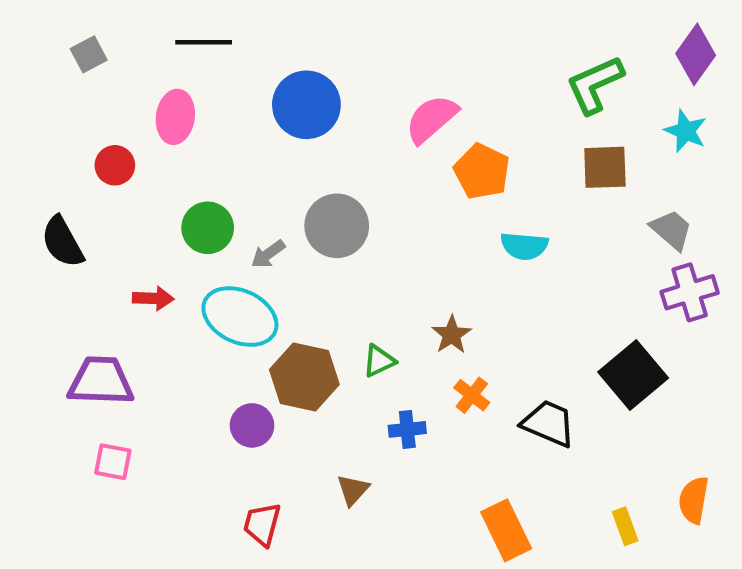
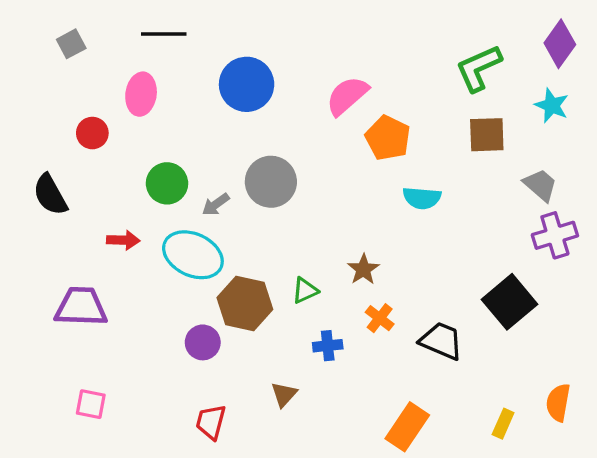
pink square: (113, 462) -> (91, 404), moved
yellow rectangle: (625, 526) -> (503, 424), turned 44
orange rectangle: (506, 530) -> (407, 427), turned 60

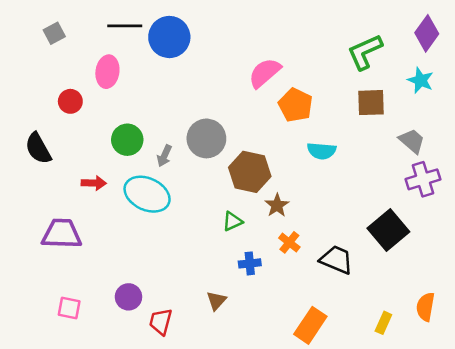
blue circle: (247, 84) -> (169, 37), moved
gray arrow: (216, 204) -> (164, 156), turned -30
brown hexagon: (245, 303) -> (250, 172), moved
purple circle: (203, 342) -> (128, 297), moved

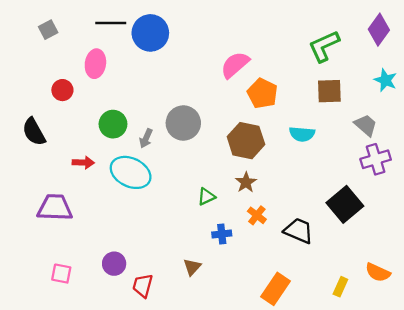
cyan star: (421, 80) -> (385, 80), moved
cyan semicircle: (322, 151) -> (302, 134), moved
brown hexagon: (250, 172) -> (246, 141), moved
orange semicircle: (425, 307) -> (378, 272), turned -75

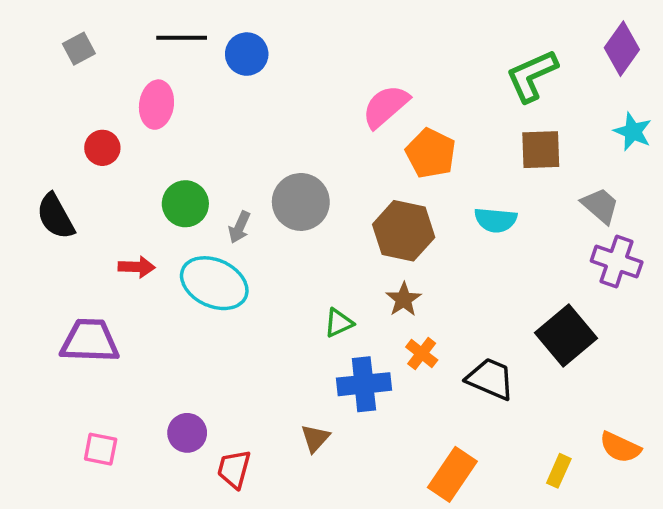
blue circle: (150, 33) -> (247, 54), size x0.7
purple cross: (376, 159) -> (617, 261), turned 36
blue cross: (222, 234) -> (364, 384), size x1.6

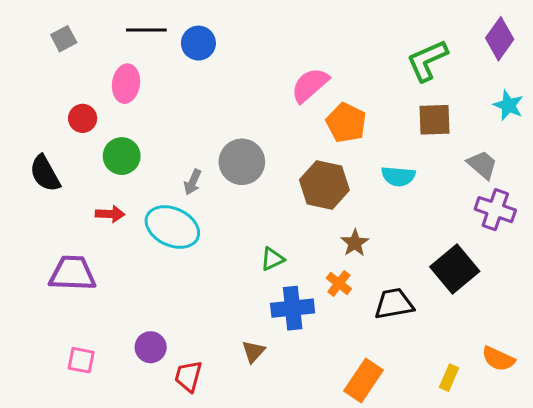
green circle: (185, 204) -> (122, 156), moved
brown star: (404, 299) -> (355, 243), moved
black trapezoid: (490, 379) -> (394, 304), turned -33

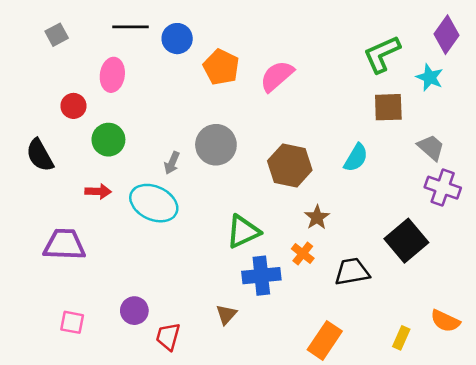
cyan star: (508, 105) -> (430, 77), moved
orange pentagon: (346, 123) -> (221, 67), moved
cyan semicircle: (398, 176) -> (356, 158), turned -64
green triangle: (272, 259) -> (243, 232), size x1.6

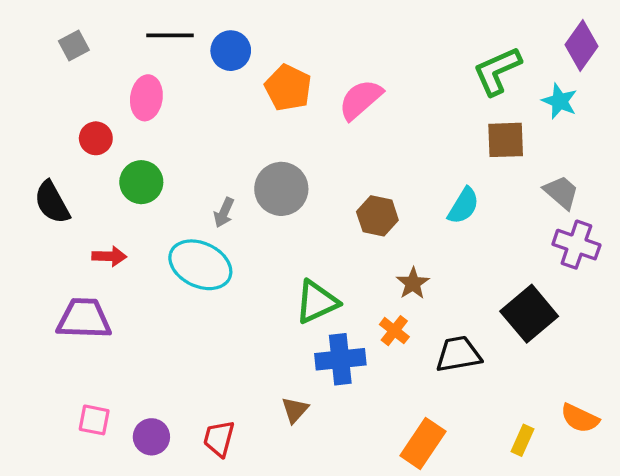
brown hexagon: (290, 166) -> (377, 216), size x0.7
red arrow: (98, 191) -> (109, 256), moved
purple circle: (134, 311) -> (151, 437), moved

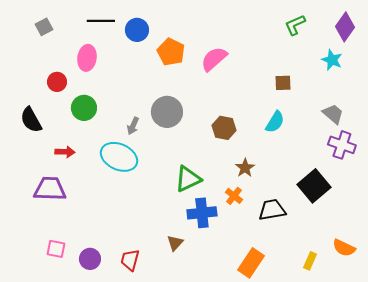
green L-shape: (497, 71) -> (295, 25), moved, size x0.7
brown square: (506, 140) -> (283, 83), moved, size x0.7

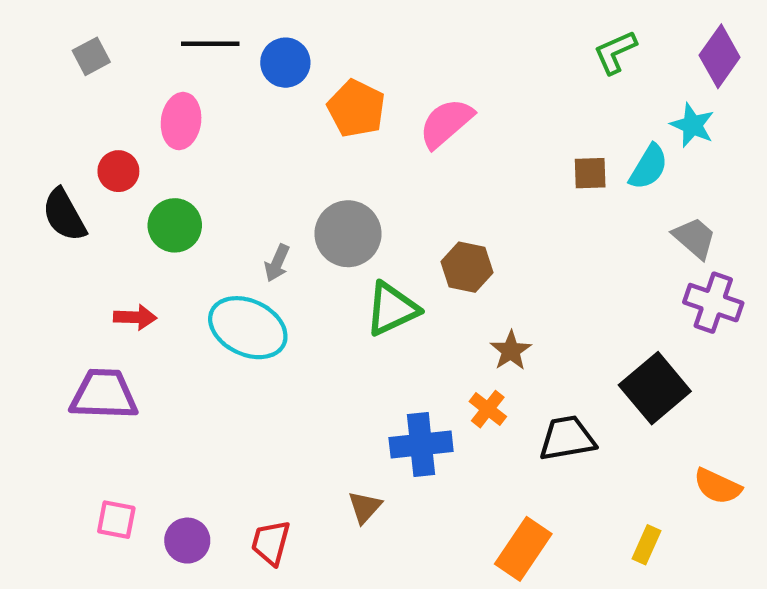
black semicircle: (31, 120) -> (64, 215), moved
cyan semicircle: (275, 122) -> (649, 167), moved
green triangle: (188, 179) -> (392, 309), moved
orange semicircle: (344, 248) -> (717, 486), moved

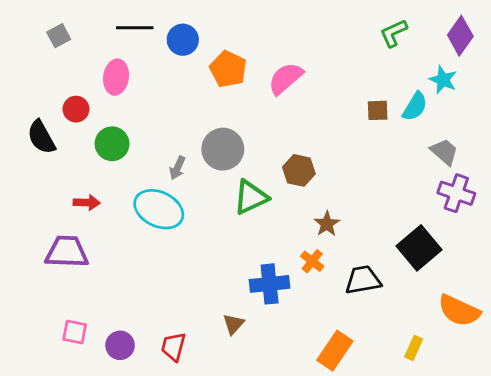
orange semicircle: (717, 486) -> (459, 311), size x1.4

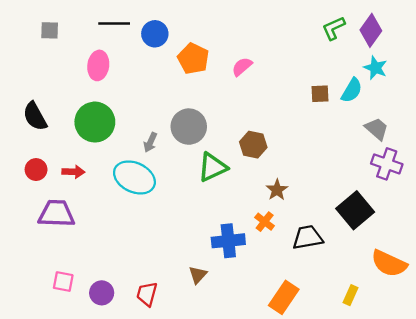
gray square: (59, 36) -> (50, 30), turned 30
purple diamond: (460, 36) -> (371, 30), moved
pink semicircle: (286, 78) -> (242, 67), size x0.7
red circle: (76, 109) -> (36, 170), moved
green circle: (112, 144) -> (95, 122), size x1.4

